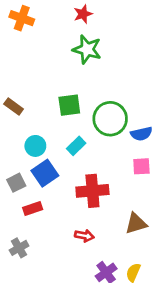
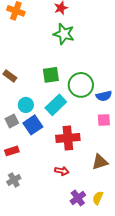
cyan rectangle: (76, 146) -> (56, 105), size x1.5
gray square: (16, 183) -> (12, 121), moved
red rectangle: (33, 208) -> (12, 151), moved

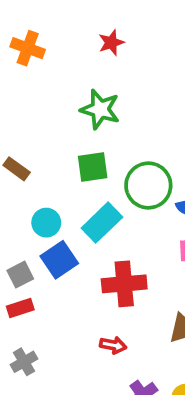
green star: (64, 34) -> (100, 109), moved
gray square: (12, 121) -> (20, 275), moved

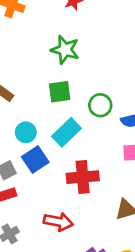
green circle: (148, 185) -> (100, 105), size x0.7
red arrow: (113, 345) -> (58, 222), moved, size x1.5

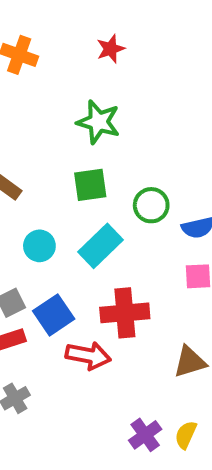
blue square: (35, 159) -> (54, 315), moved
red arrow: (58, 222) -> (88, 356), moved

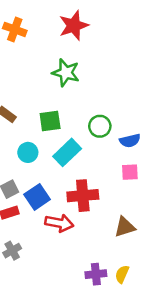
red star: (111, 49) -> (74, 26), size x1.6
green square: (90, 185) -> (50, 121), moved
purple cross: (145, 435) -> (96, 274), turned 30

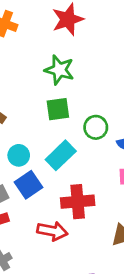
green square: (50, 121) -> (58, 109), moved
blue square: (37, 197) -> (28, 185), moved

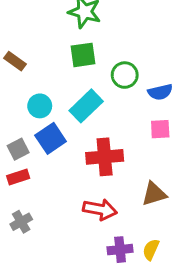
red arrow: (52, 231) -> (100, 209), moved

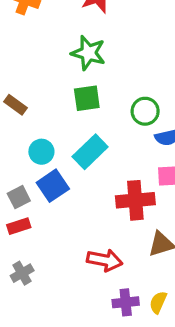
green circle: (125, 75) -> (145, 111), moved
red cross: (105, 157) -> (135, 200), moved

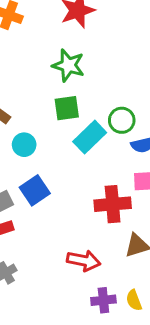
cyan circle: (41, 152) -> (24, 145), moved
cyan rectangle: (90, 152) -> (90, 137), moved
yellow semicircle: (158, 302) -> (134, 300), turned -45

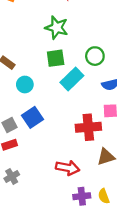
green circle: (122, 120) -> (95, 56), moved

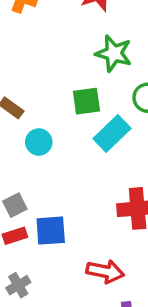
green star: (57, 28) -> (114, 53), moved
blue square: (33, 117) -> (51, 231), moved, turned 30

